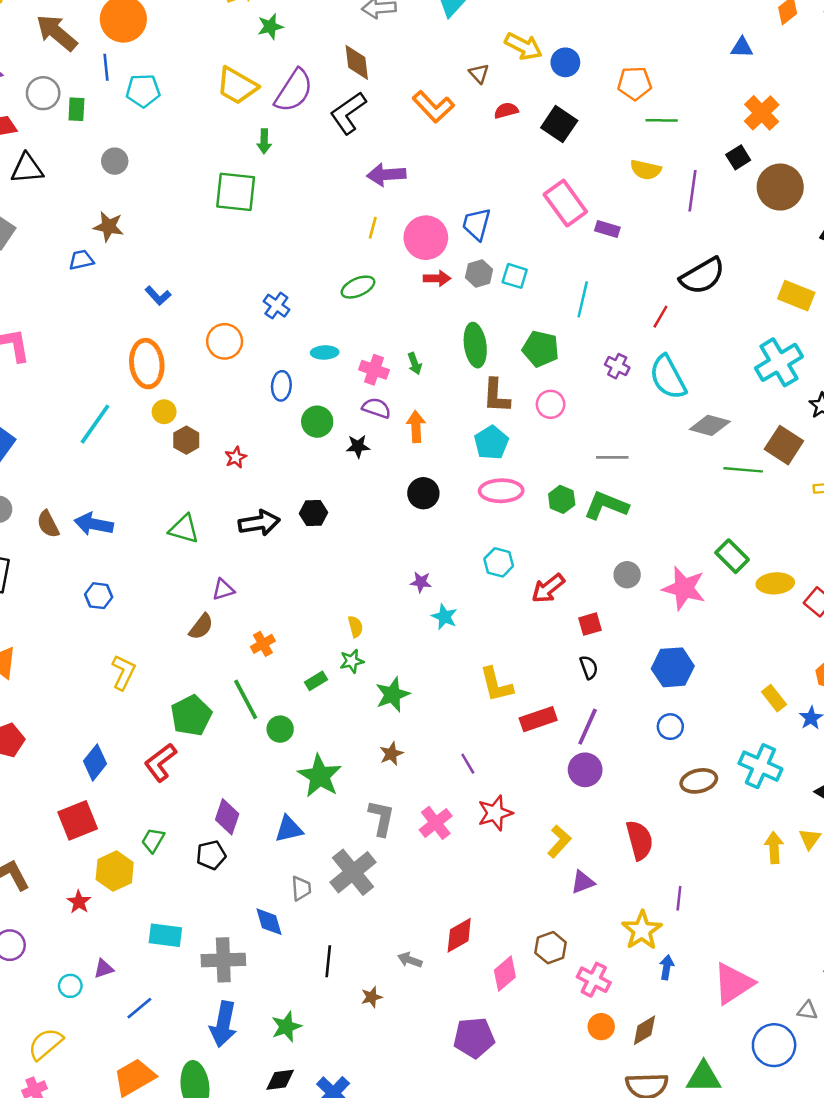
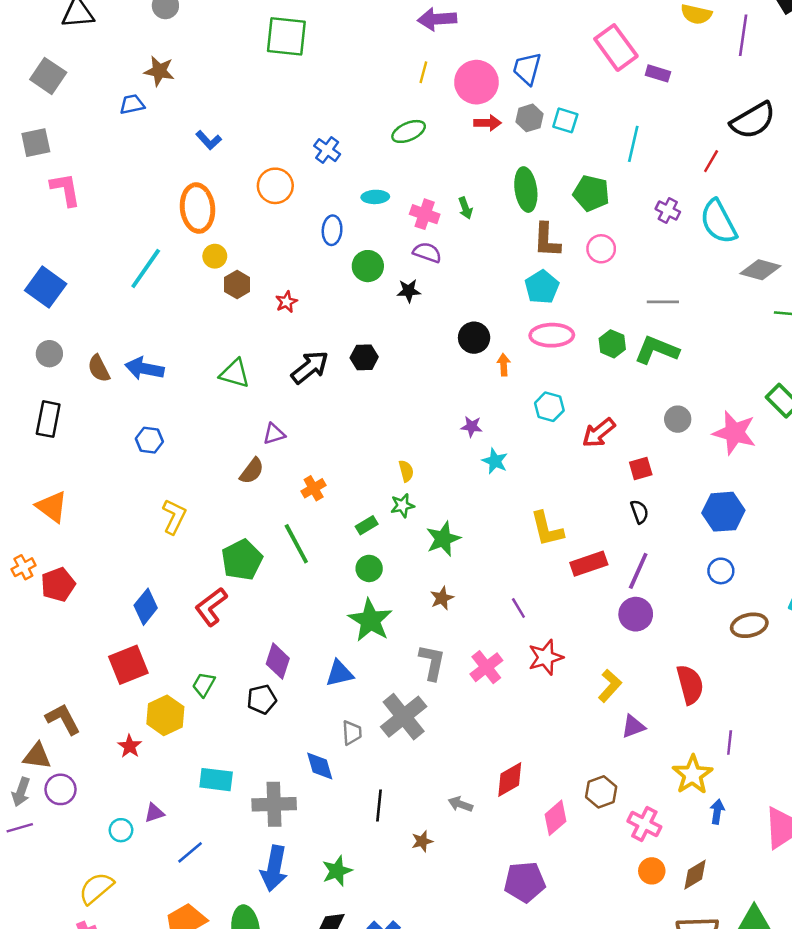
orange arrow: (416, 427) -> (504, 365), moved, size x0.7
black arrow: (259, 523) -> (310, 367), turned -30
green circle: (280, 729) -> (369, 568), moved

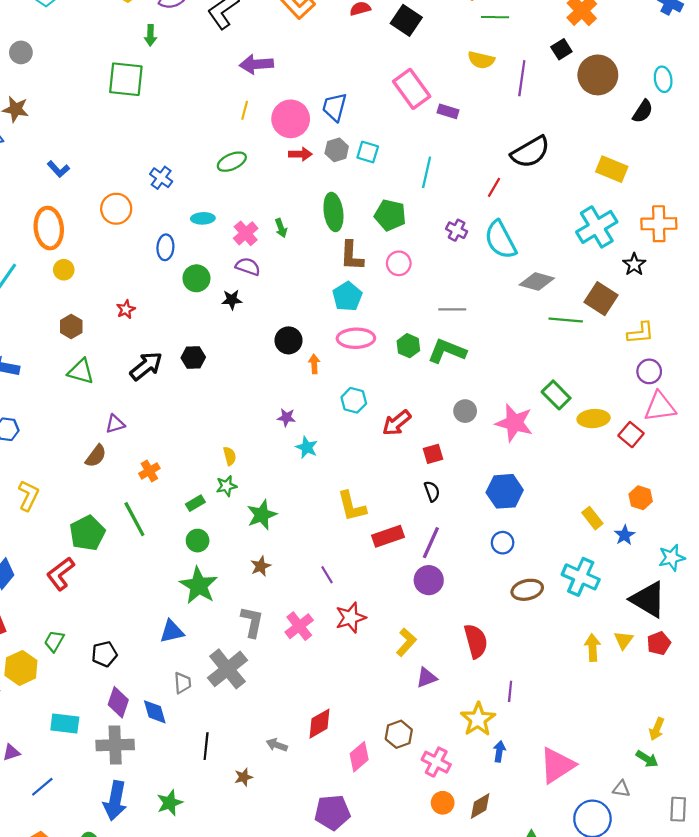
pink cross: (425, 214) -> (246, 233), turned 30
brown hexagon: (237, 285) -> (71, 326), moved
purple diamond: (278, 661) -> (118, 702), moved

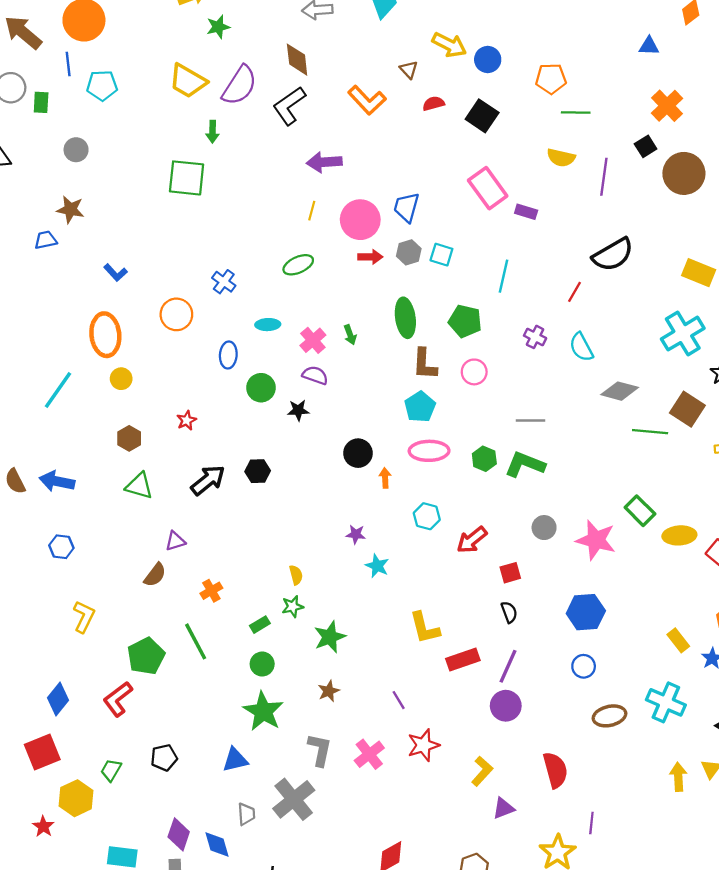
cyan semicircle: (500, 240) -> (581, 347), size x0.7
black pentagon: (104, 654) -> (164, 758), moved

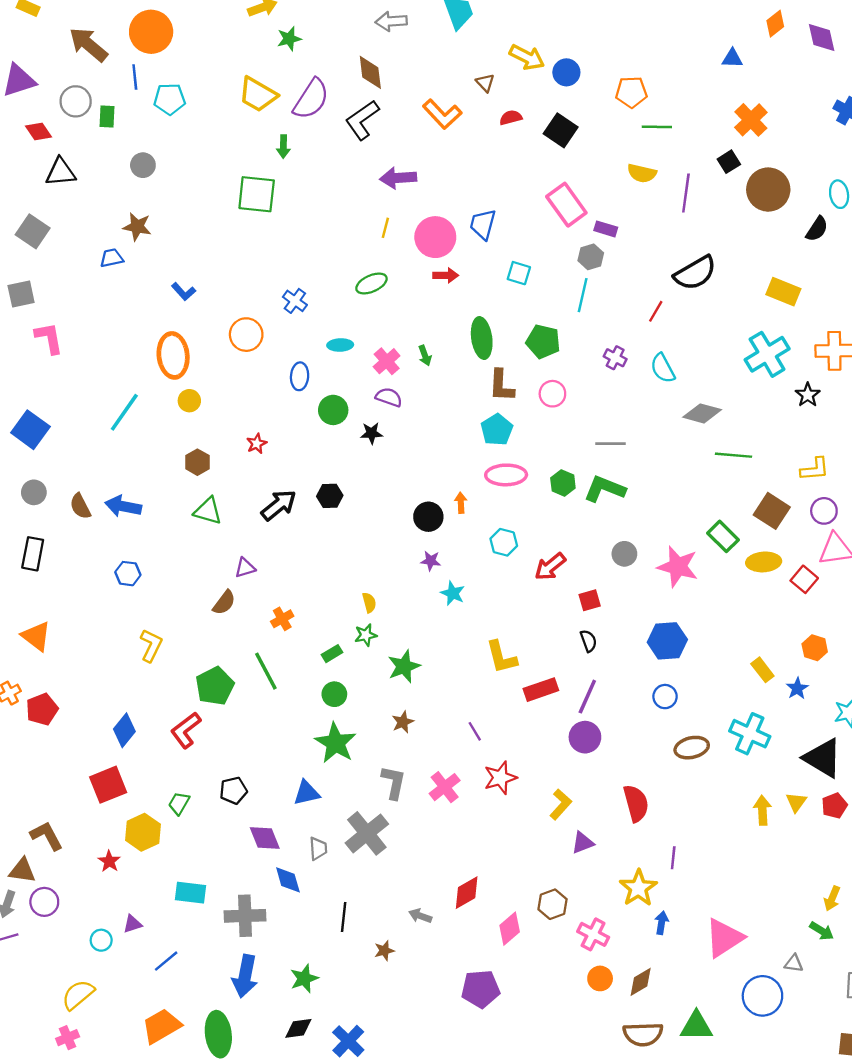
gray hexagon: (409, 252) -> (591, 257), moved
brown square: (687, 409) -> (772, 511), moved
black circle: (358, 453) -> (428, 517), moved
purple diamond: (179, 834) -> (265, 838), moved, turned -40

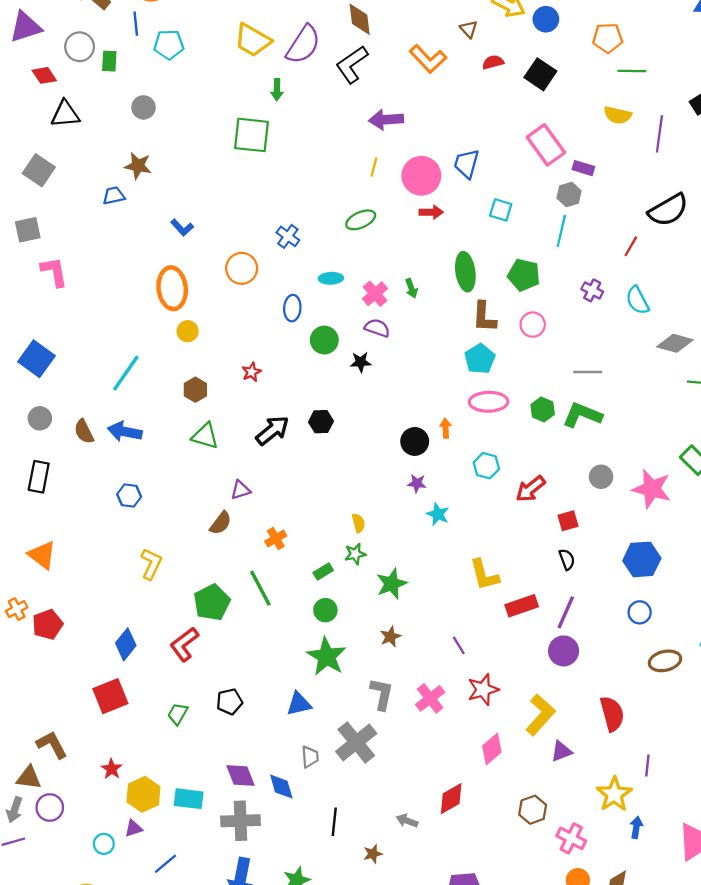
cyan line: (124, 412) -> (126, 373), moved
yellow L-shape: (561, 804) -> (540, 715), size x1.4
yellow hexagon: (143, 832) -> (143, 794), moved
purple diamond: (265, 838) -> (241, 776), moved
pink diamond: (510, 929) -> (492, 749), moved

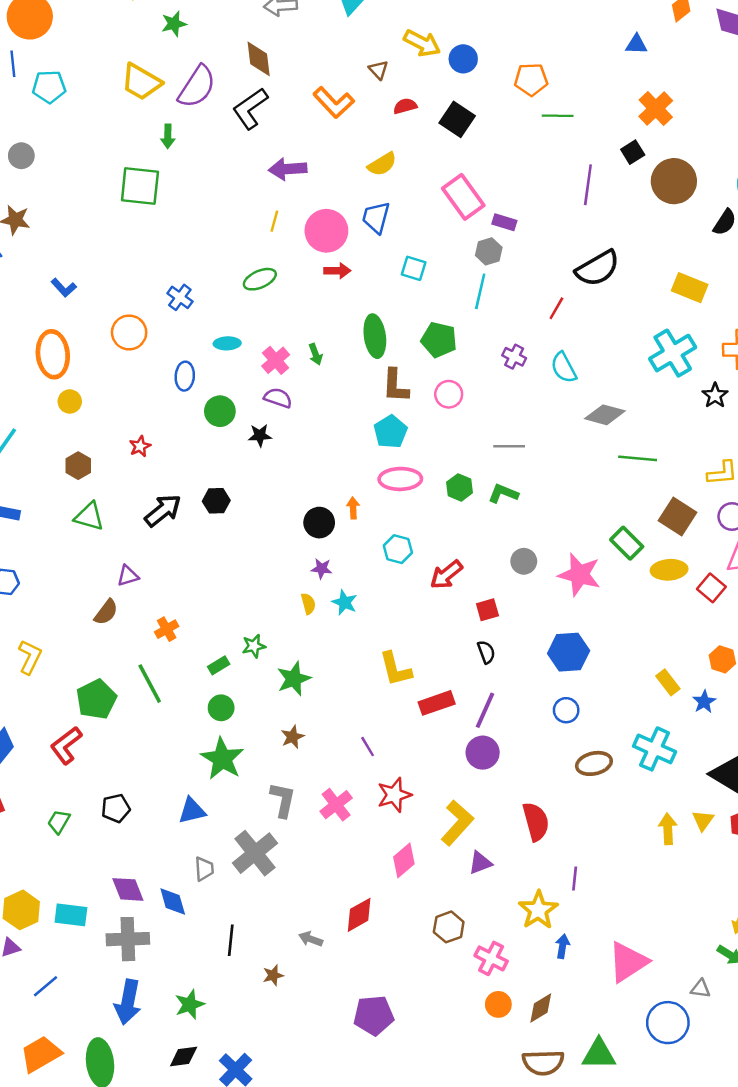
yellow semicircle: (618, 115) -> (382, 164), moved, turned -44
green L-shape: (582, 415) -> (503, 493), size x0.7
yellow semicircle: (358, 523) -> (308, 604), moved

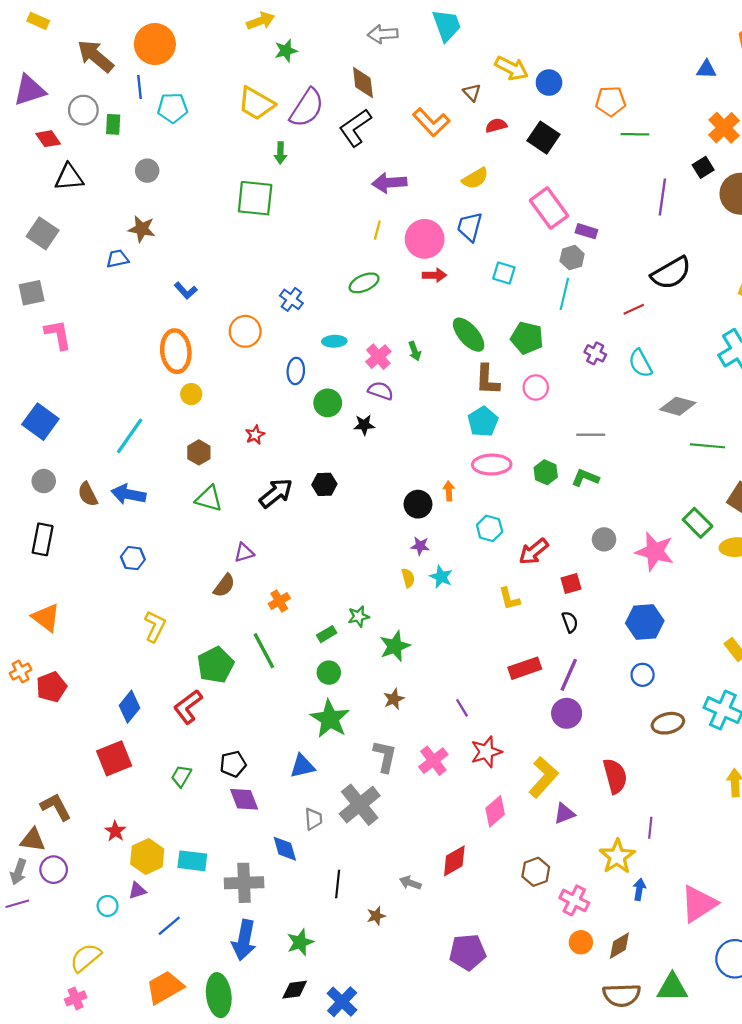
red line: (556, 308) -> (634, 309), turned 35
green ellipse: (375, 336) -> (469, 335), turned -33
yellow L-shape: (395, 669) -> (509, 599), moved, size x0.7
purple diamond: (128, 889) -> (244, 799), moved

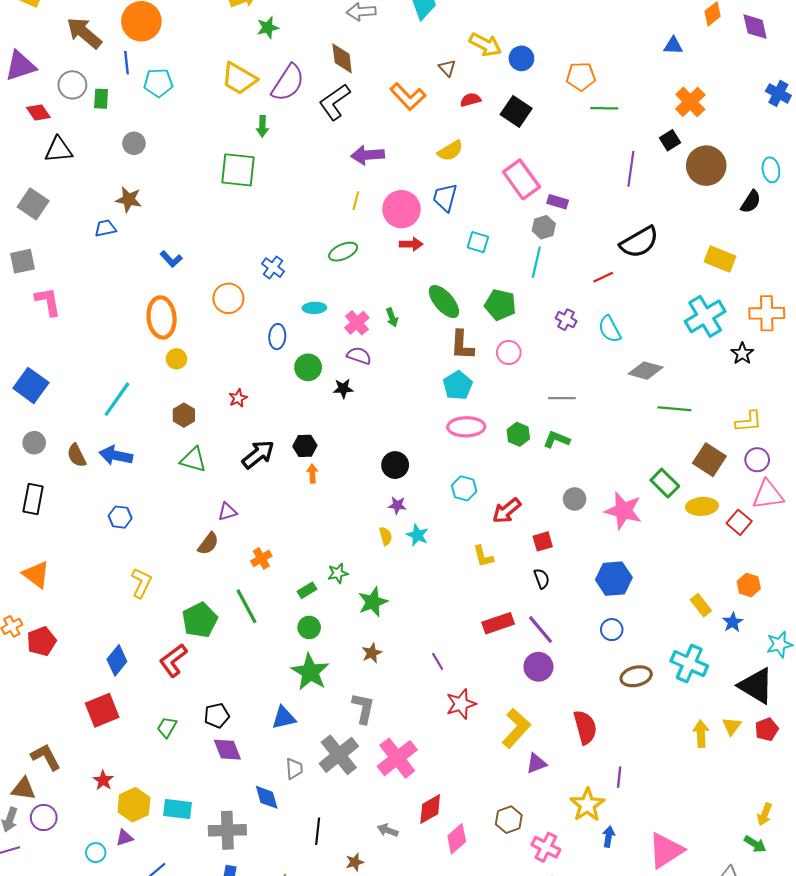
orange arrow: (449, 491) -> (312, 474), moved
purple line: (569, 675) -> (541, 630), turned -64
pink cross: (433, 761) -> (397, 758), moved, size x1.4
pink diamond: (495, 811) -> (457, 839), moved

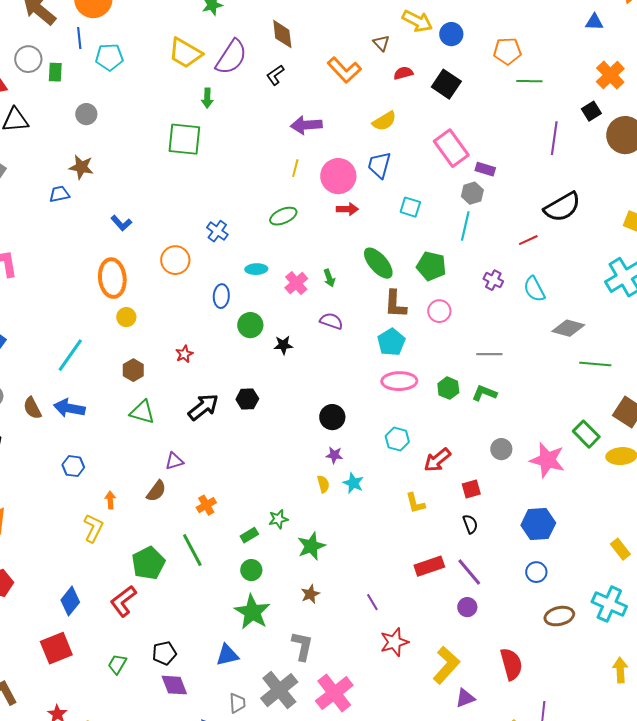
black L-shape: (335, 102) -> (275, 75), size x0.6
purple semicircle: (359, 356) -> (331, 321), moved
orange arrow: (312, 474) -> (110, 500), moved
purple circle: (538, 667) -> (467, 607), size x0.7

